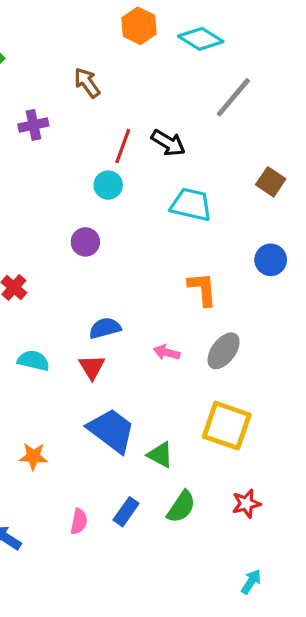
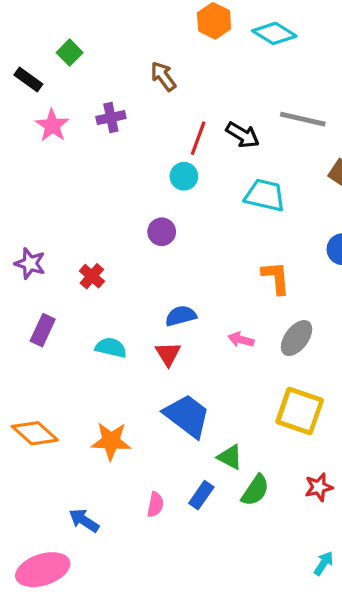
gray line: (233, 97) -> (303, 119), moved, turned 63
green triangle: (160, 455) -> (230, 457), moved
orange star: (33, 456) -> (111, 441), size x1.4

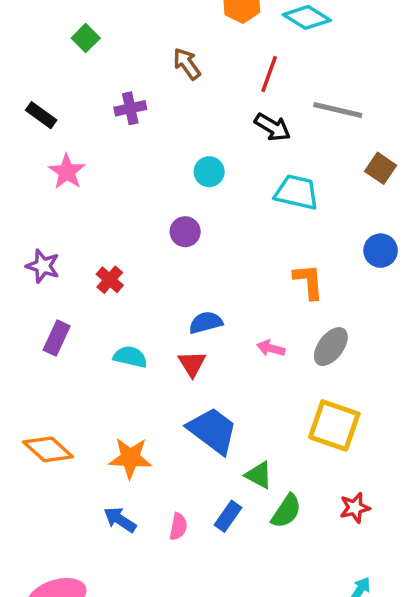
black rectangle: (28, 79) -> (41, 115), moved
pink star: (52, 125) -> (67, 172), moved
red line: (198, 138) -> (269, 74), moved
blue arrow: (84, 520) -> (120, 520), moved

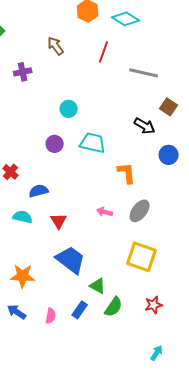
black arrow: (273, 127) -> (145, 126), moved
cyan trapezoid: (297, 192) -> (93, 143), moved
blue semicircle: (206, 323) -> (39, 191), moved

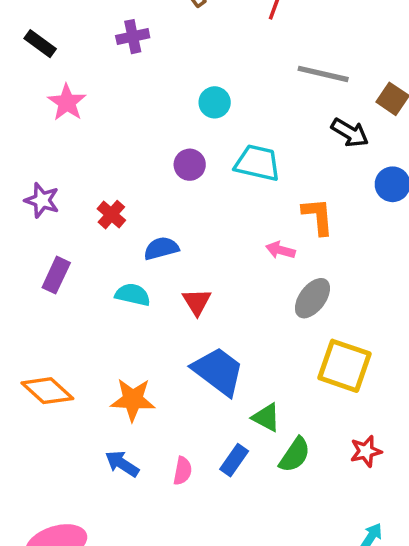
gray line: (144, 73) -> (323, 74), moved
gray ellipse: (140, 211) -> (312, 298), moved
pink arrow: (105, 212) -> (280, 250), moved

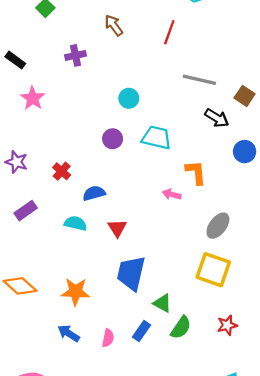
purple rectangle: (56, 275) -> (26, 211), turned 30
gray ellipse: (312, 298) -> (218, 226), moved
blue trapezoid: (218, 371) -> (131, 273), turned -114

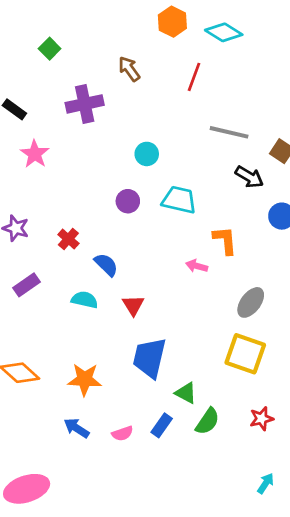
purple cross: (76, 55) -> (85, 104), size x1.5
blue semicircle: (94, 193) -> (106, 265), turned 60
pink semicircle: (108, 338) -> (122, 433), turned 60

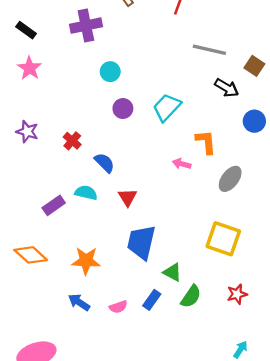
pink star: (35, 154) -> (30, 68), moved
cyan circle: (147, 154) -> (110, 72), moved
cyan trapezoid: (179, 200) -> (167, 107), turned -60
purple rectangle: (27, 285) -> (54, 205), moved
gray ellipse: (251, 302) -> (230, 179), moved

